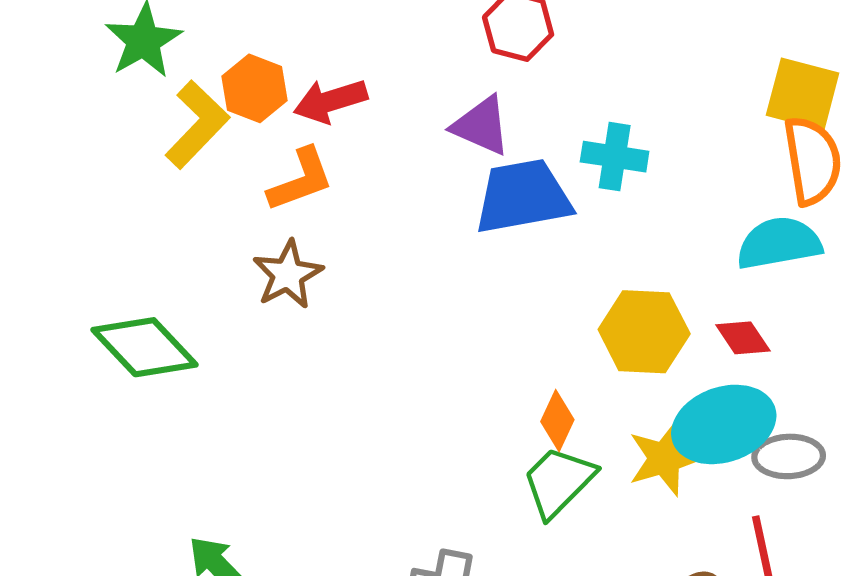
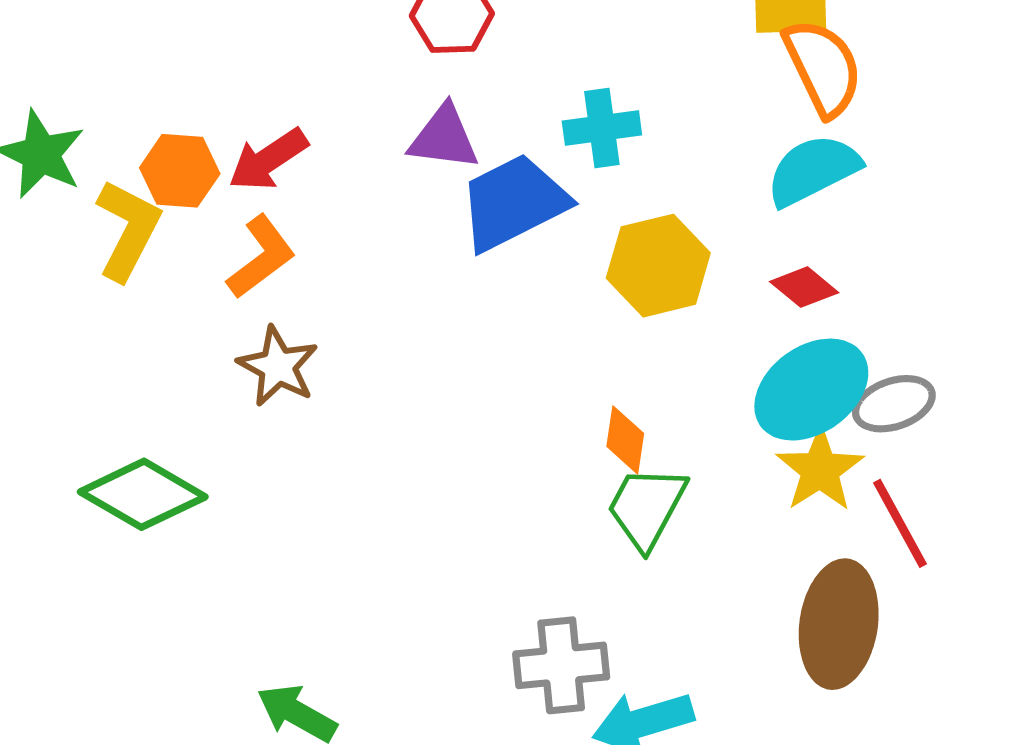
yellow hexagon: (644, 332) -> (658, 266), moved
yellow star: (665, 458) -> (820, 470), moved

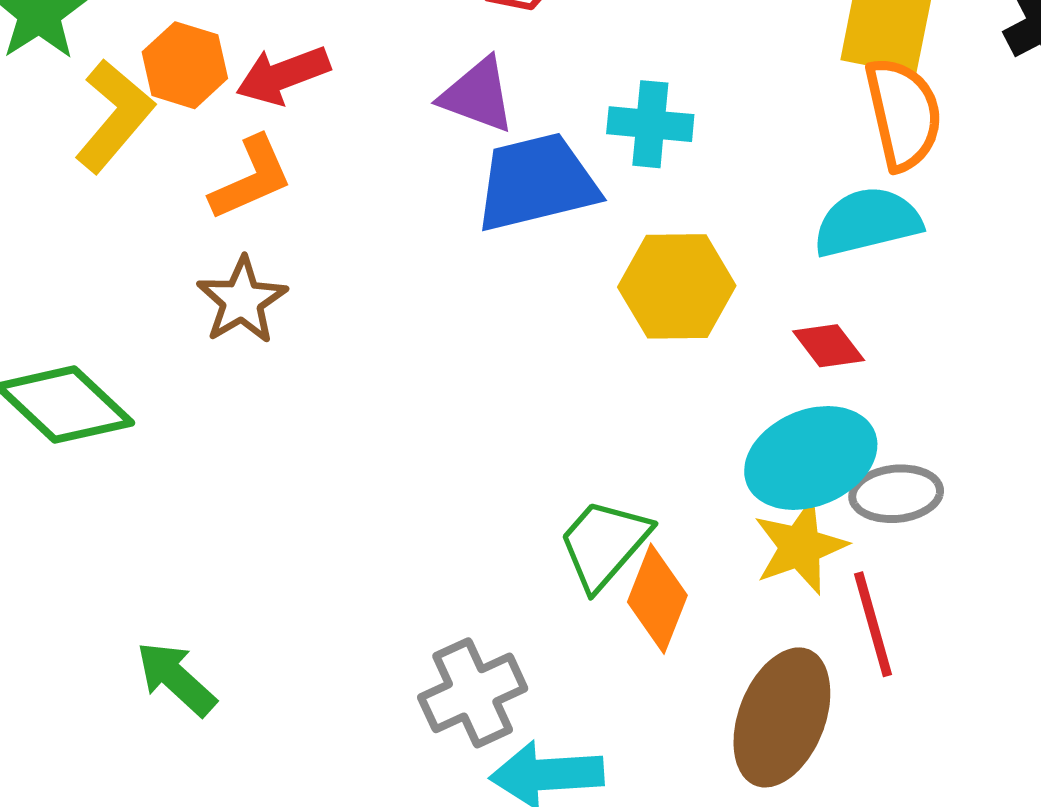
orange diamond: (625, 440) -> (657, 599), moved, size x1.4
gray cross: (561, 665) -> (473, 693), turned -32

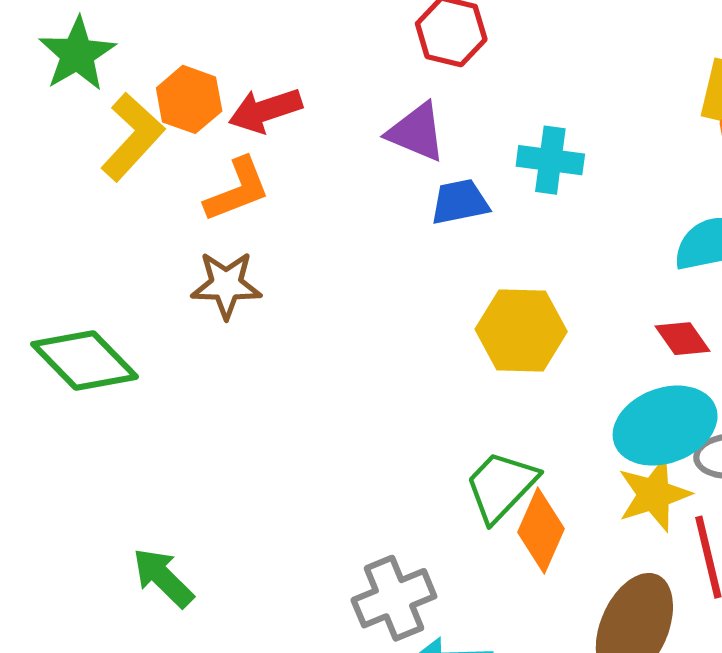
blue trapezoid: (536, 182) -> (460, 202), size x0.6
yellow hexagon: (677, 286) -> (521, 330), moved
brown star: (242, 300) -> (226, 285), turned 30

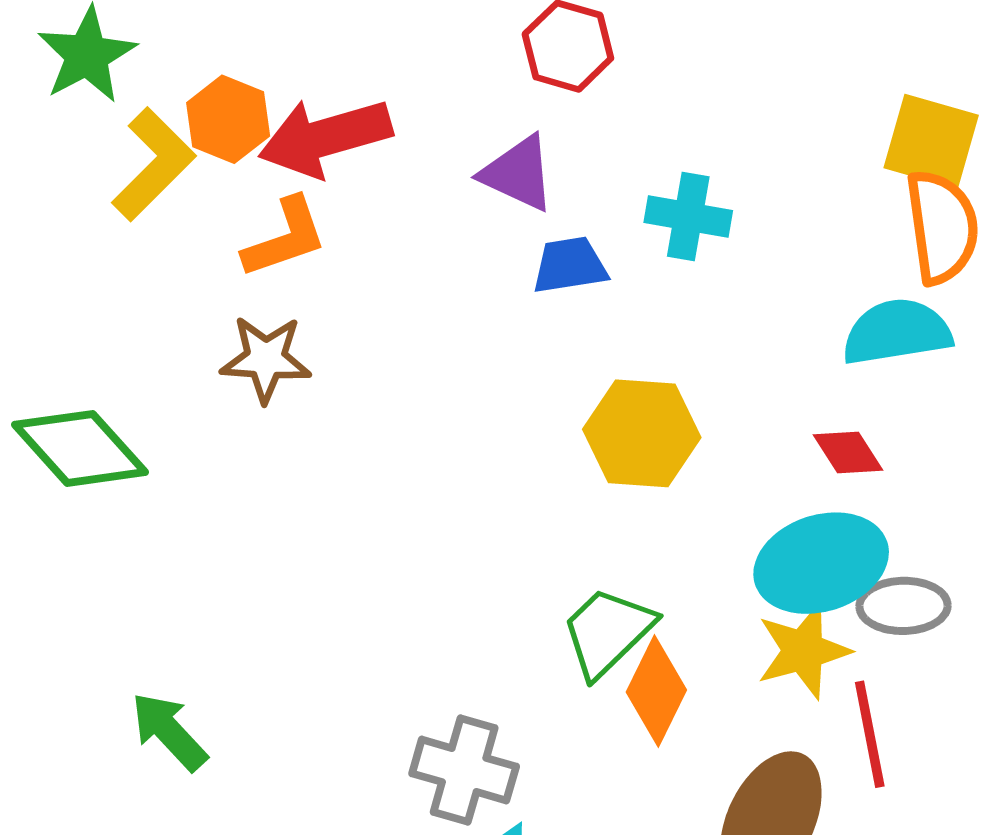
red arrow: (265, 110) -> (325, 137), size x1.4
gray cross: (394, 598) -> (464, 770), turned 36

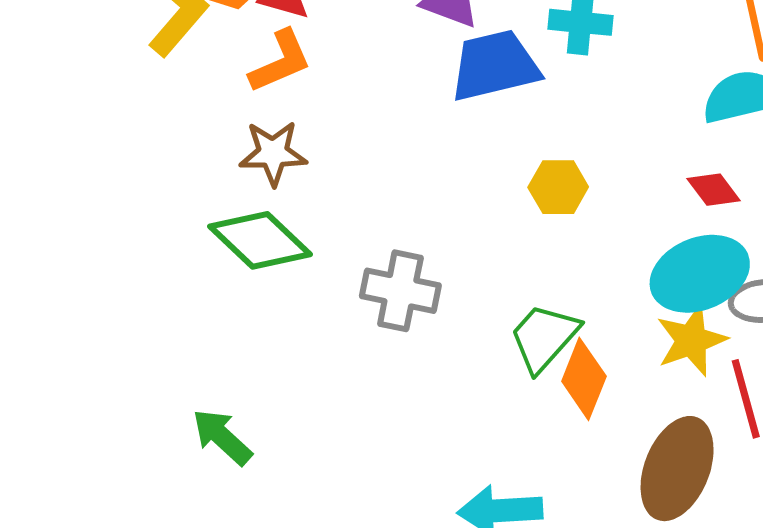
blue trapezoid: (570, 265) -> (495, 66), size x1.6
yellow hexagon: (642, 433) -> (558, 187), size x0.7
green diamond: (80, 448) -> (260, 240), moved
gray cross: (464, 770) -> (400, 291), moved

